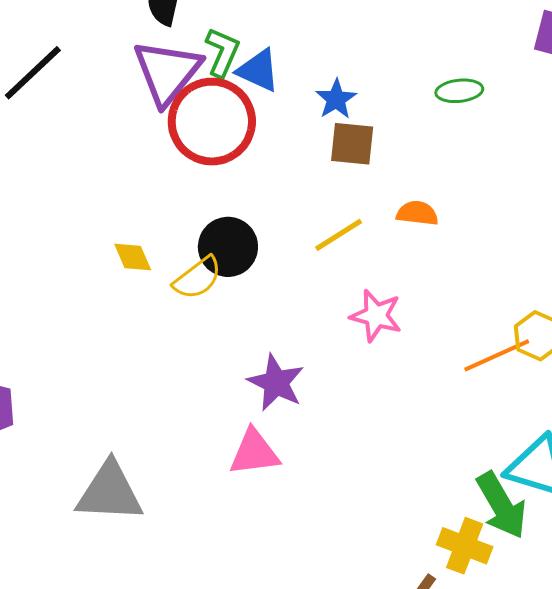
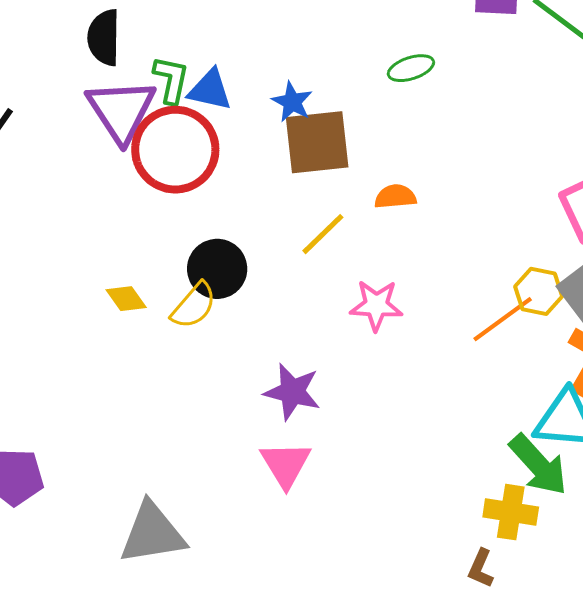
brown square: (352, 144) -> (317, 142), size x1.5
pink triangle: (254, 452) -> (286, 464), turned -42

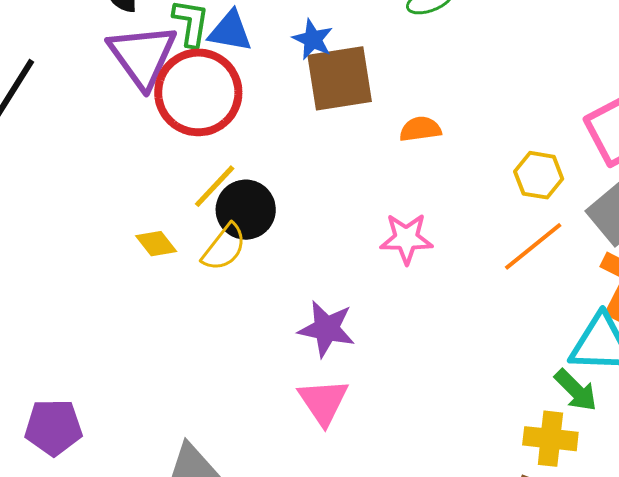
yellow line: (323, 234) -> (215, 186), moved
yellow hexagon: (539, 291) -> (539, 175), moved
green arrow: (538, 465) -> (576, 390), size x0.7

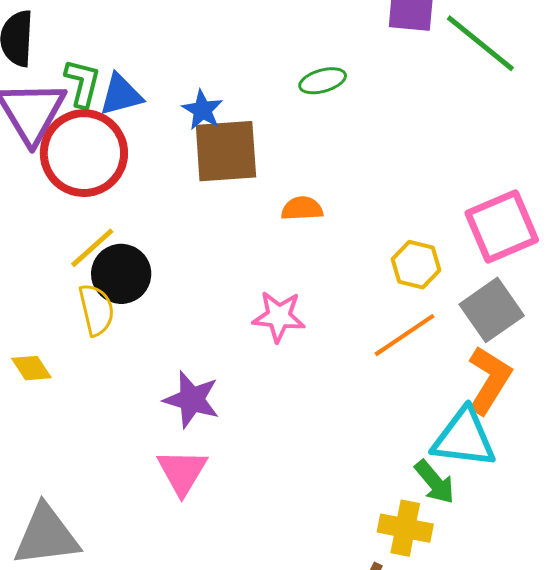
blue triangle: (230, 31) -> (121, 95), turned -30
yellow diamond: (156, 244) -> (31, 368), moved
yellow semicircle: (224, 247) -> (96, 310), turned -56

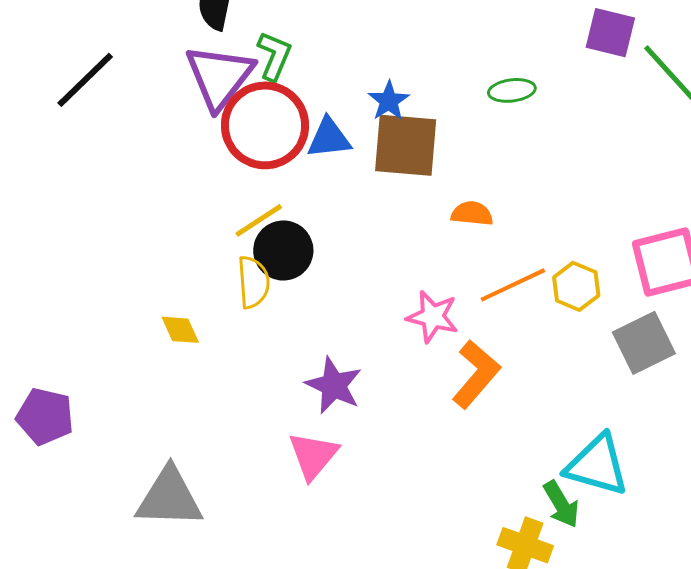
blue triangle: (121, 95) -> (329, 138), moved
orange line: (404, 335) -> (513, 285), moved
orange L-shape: (489, 380) -> (476, 374), moved

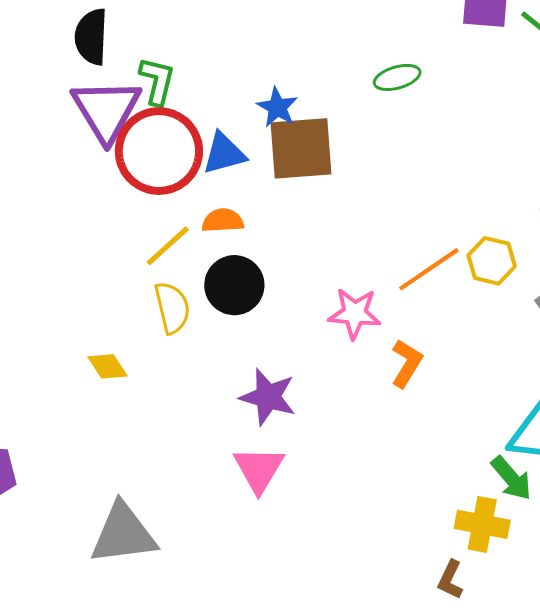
orange semicircle: (472, 214) -> (223, 221), moved
black circle: (283, 250) -> (234, 285), moved
orange L-shape: (476, 374) -> (407, 363), size x0.7

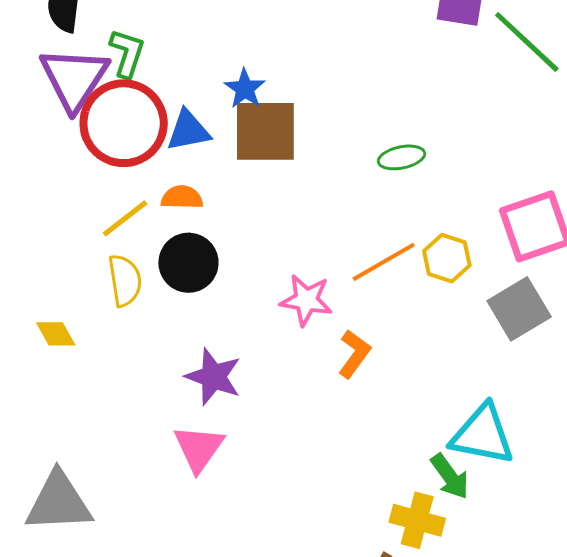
green ellipse: (397, 77) -> (401, 157), moved

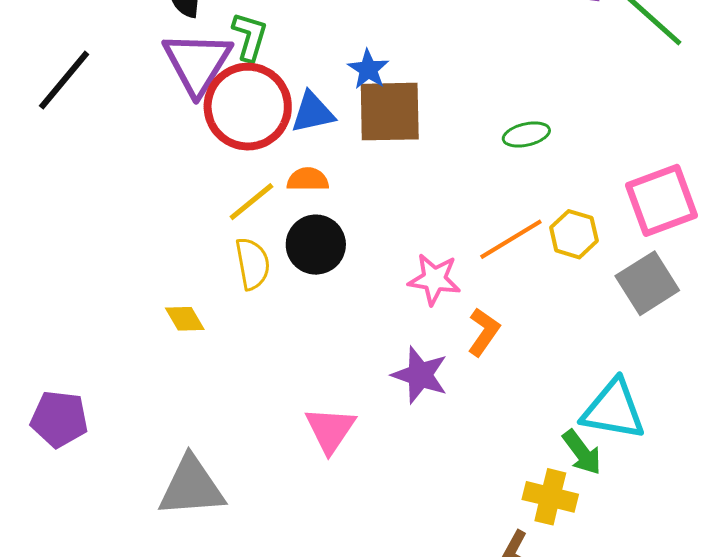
purple star: (213, 377) -> (420, 375), moved

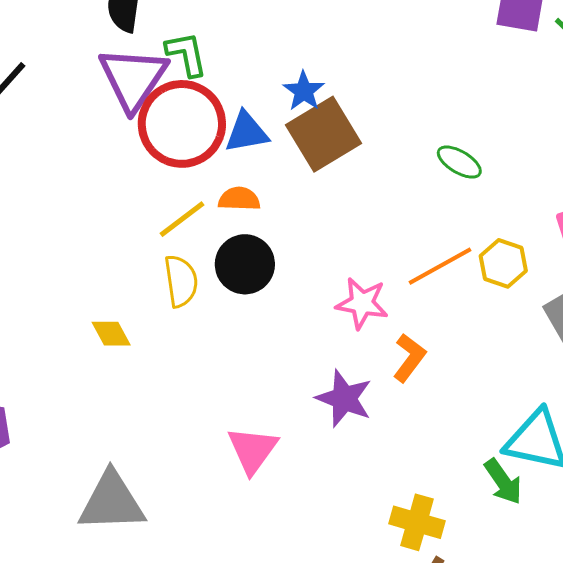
green L-shape: (250, 37) -> (186, 54), turned -30
brown square: (390, 112) -> (324, 134), turned -32
green ellipse: (526, 134) -> (459, 162), turned 42
yellow cross: (550, 497) -> (417, 522), moved

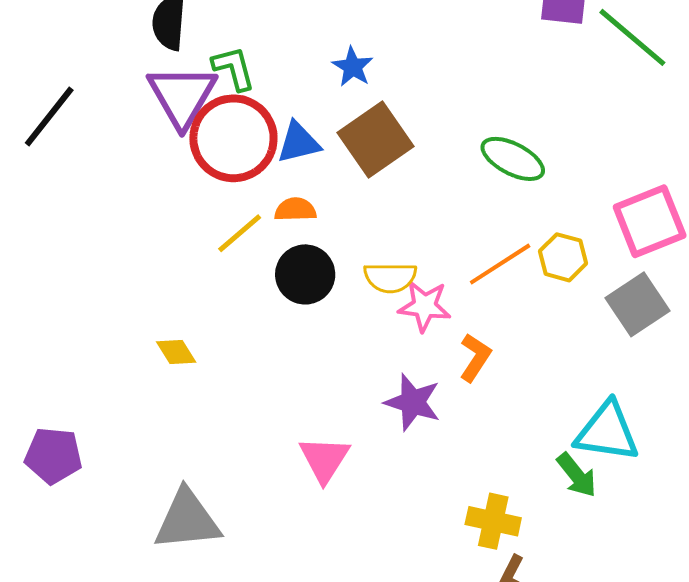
blue star: (304, 91) -> (353, 67), moved
green ellipse: (459, 162) -> (513, 159), size x1.4
yellow semicircle: (181, 281) -> (390, 277), moved, turned 102

